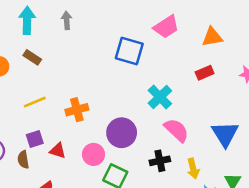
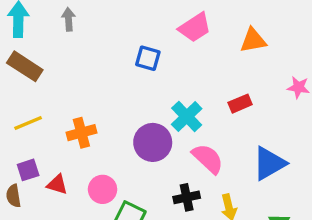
blue square: (129, 51) -> (148, 58), size x0.7
brown rectangle: (32, 57) -> (25, 66), size x1.5
red rectangle: (205, 73) -> (240, 104), moved
purple circle: (122, 133) -> (153, 142), moved
blue triangle: (225, 134) -> (269, 163), turned 32

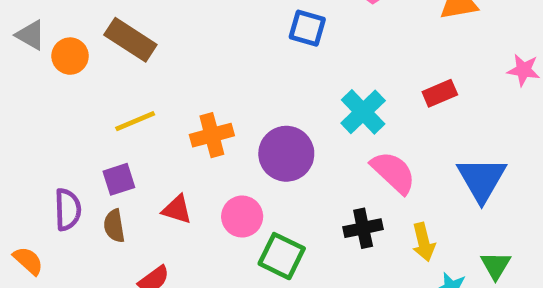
purple circle: (153, 142) -> (286, 154), moved
blue triangle: (269, 163) -> (482, 179), turned -30
purple square: (28, 170) -> (119, 179), moved

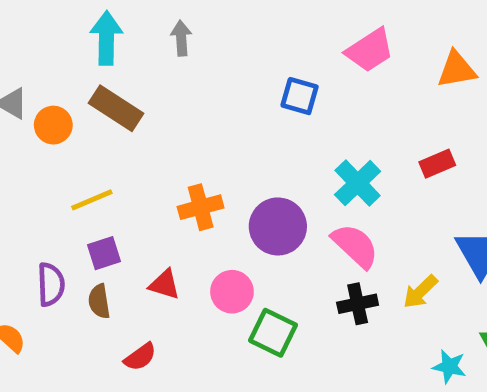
yellow line: (135, 121) -> (92, 200), moved
pink semicircle: (393, 172) -> (355, 246), moved
yellow arrow: (424, 242) -> (420, 292), moved, turned 60

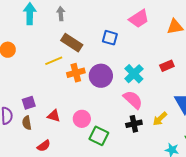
brown rectangle: (116, 108) -> (72, 43), moved
yellow line: (92, 200) -> (54, 61), moved
orange cross: (201, 207) -> (76, 73), moved
purple circle: (278, 226) -> (101, 76), moved

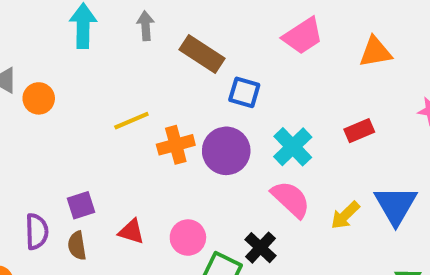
blue square: (110, 38) -> (244, 92), moved
brown rectangle: (72, 43) -> (202, 54), moved
yellow arrow: (160, 119) -> (345, 215), moved
black cross: (134, 124) -> (260, 248), moved, turned -35

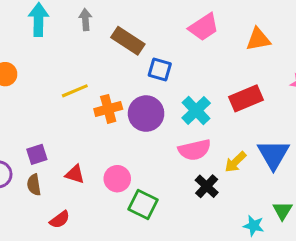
red rectangle: (359, 131) -> (246, 98), size x1.5
pink semicircle: (291, 199) -> (195, 150), turned 124
black cross: (260, 248) -> (207, 186), moved

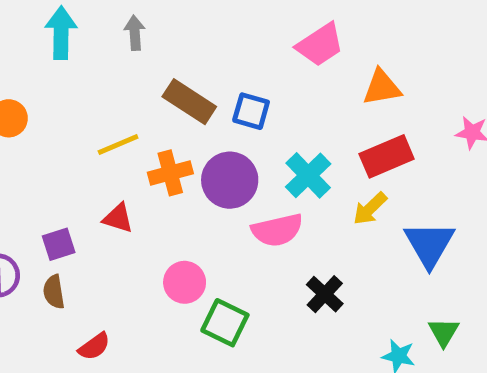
orange triangle: (258, 39) -> (382, 87), moved
brown rectangle: (128, 41) -> (189, 102), moved
pink semicircle: (195, 150) -> (277, 230), moved
yellow arrow: (235, 162) -> (370, 209), moved
red triangle: (75, 174) -> (118, 218), moved

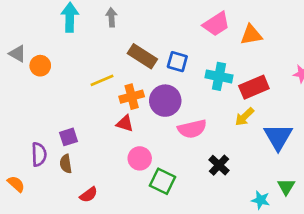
orange triangle: (382, 87) -> (251, 35), moved
cyan cross: (308, 175) -> (219, 76), moved, turned -35
red triangle: (118, 218) -> (125, 123), moved

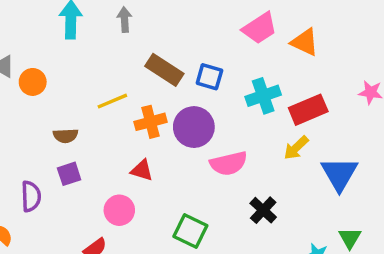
orange triangle: (251, 35) -> (305, 42), turned 35
cyan cross: (219, 76) -> (263, 96), turned -30
red triangle: (125, 123) -> (142, 170), moved
pink circle: (140, 158) -> (119, 210), moved
brown semicircle: (66, 164) -> (66, 136), moved, turned -84

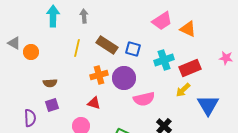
yellow line: (112, 101) -> (77, 48), moved, turned -54

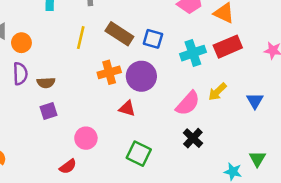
red rectangle: (190, 68) -> (228, 47), moved
pink semicircle: (144, 99) -> (188, 103), moved, turned -35
red triangle: (94, 103) -> (127, 108), moved
blue triangle: (208, 105) -> (255, 101), moved, size x0.6
purple semicircle: (30, 118) -> (20, 74), moved

